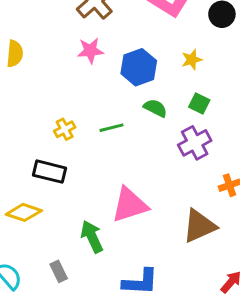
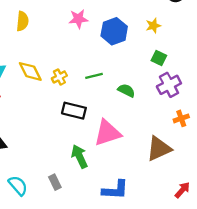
green semicircle: (155, 108) -> (126, 90), moved
purple cross: (195, 143) -> (169, 85), moved
black rectangle: (50, 172) -> (74, 111), moved
yellow diamond: (24, 212) -> (30, 71), moved, turned 45

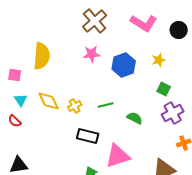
yellow semicircle: (22, 21) -> (42, 56), size x1.5

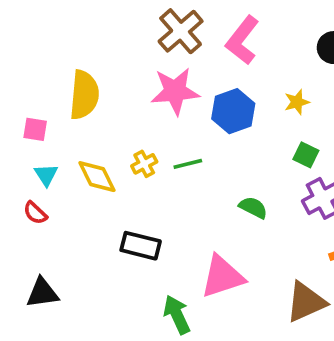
pink L-shape: (144, 23) -> (242, 40), moved, turned 96
pink star: (92, 54) -> (175, 91), size x1.5
green line: (106, 105) -> (188, 164), moved
yellow cross: (75, 106) -> (144, 164), moved
black rectangle: (88, 136) -> (141, 246), moved

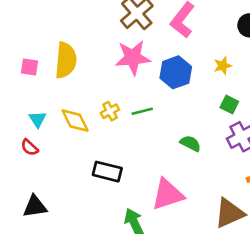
pink square: (35, 129) -> (30, 67), moved

